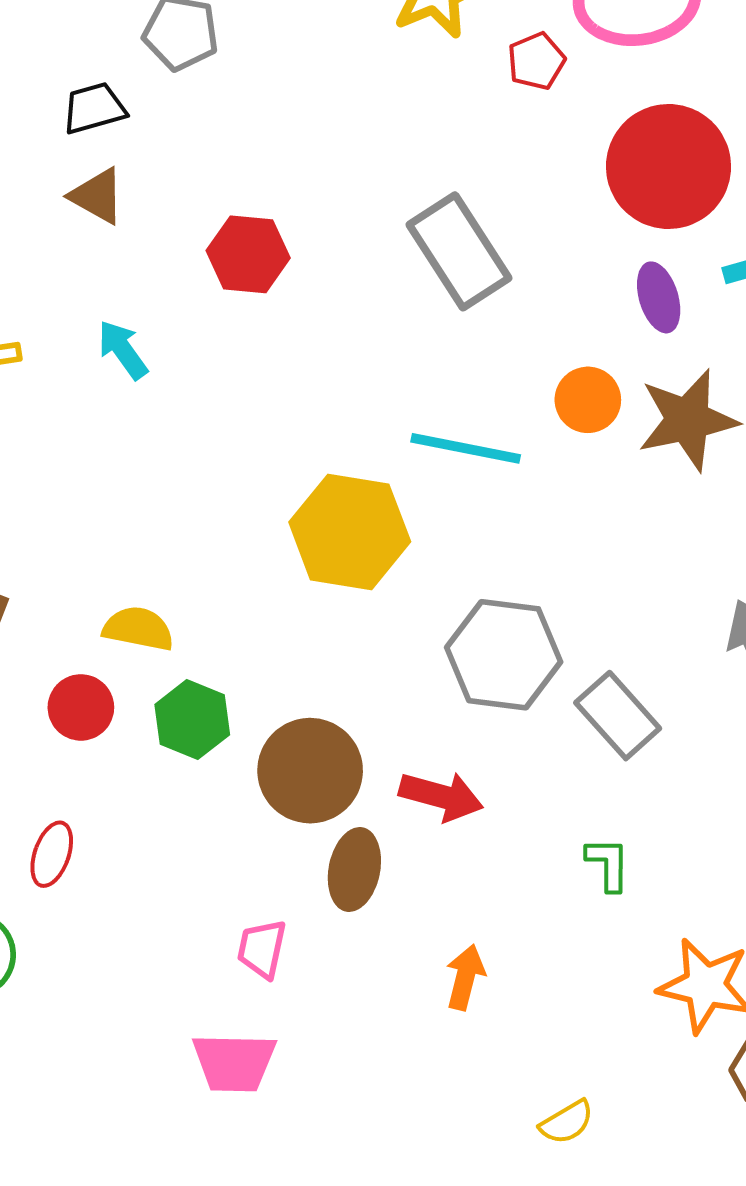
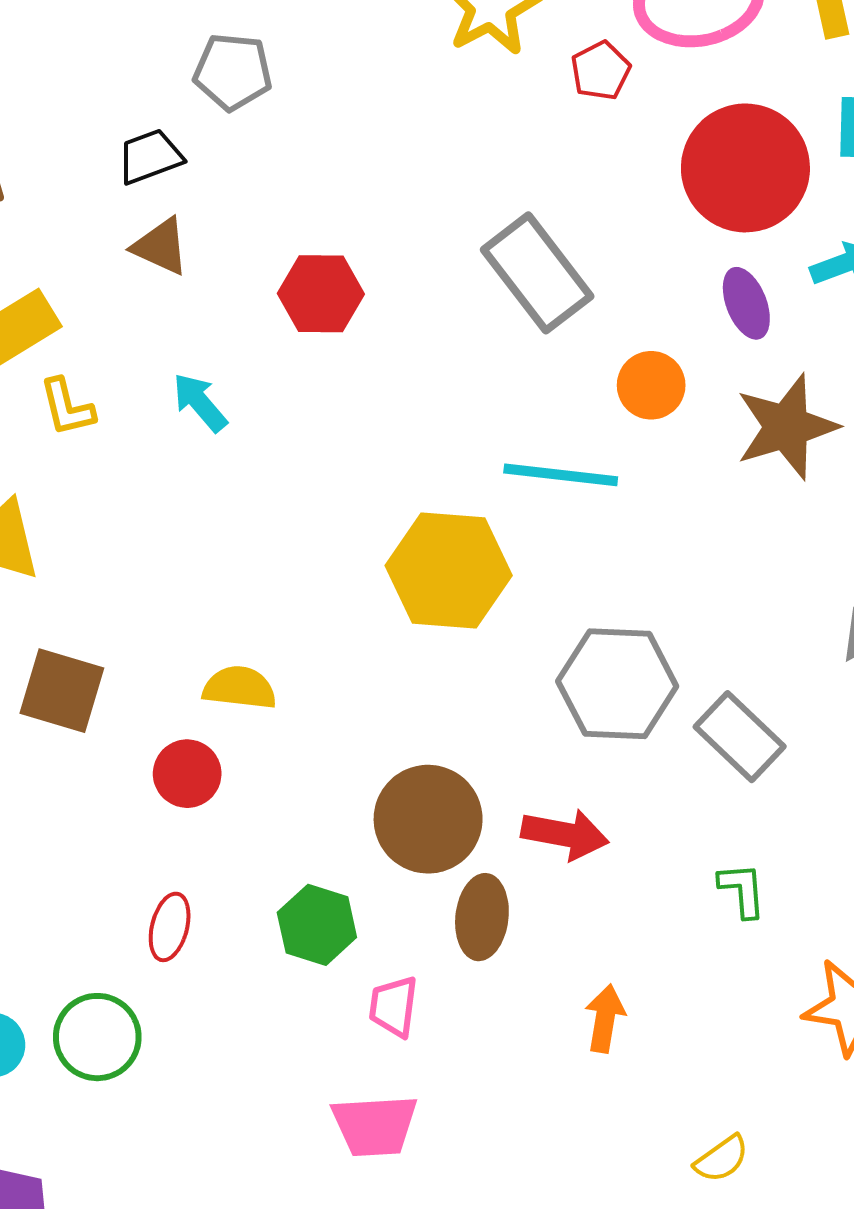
orange circle: (588, 400) -> (651, 385), moved
green hexagon: (192, 720) -> (317, 925), moved

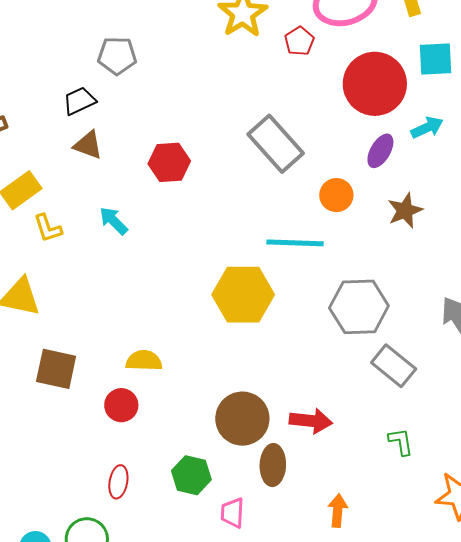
purple ellipse: (746, 303) -> (380, 151), turned 56
brown star: (787, 427) -> (405, 211), size x0.7
gray hexagon: (617, 684) -> (359, 307), moved

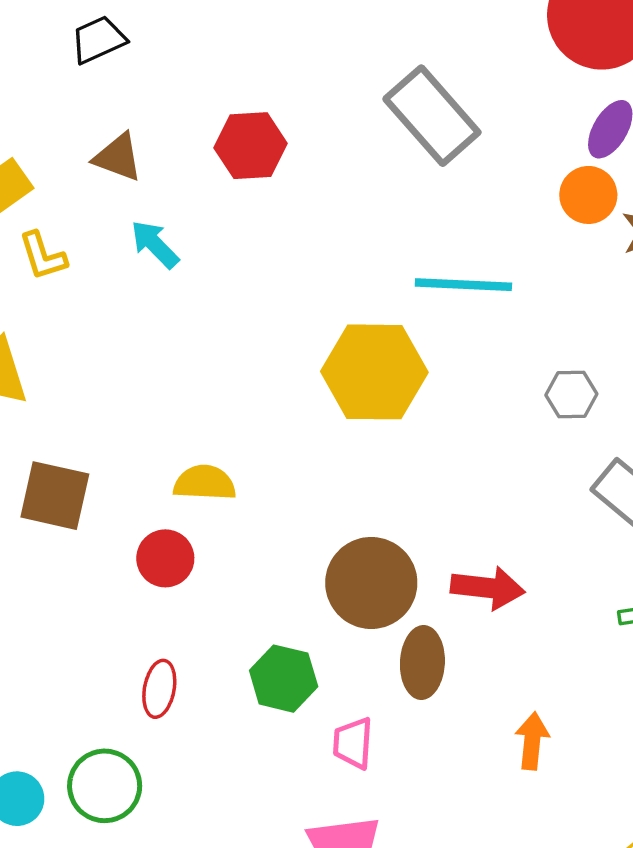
brown triangle: (88, 145) -> (118, 157), moved
orange circle: (336, 195) -> (588, 195), moved
gray hexagon: (359, 307) -> (571, 395), size x0.5

